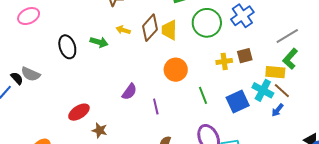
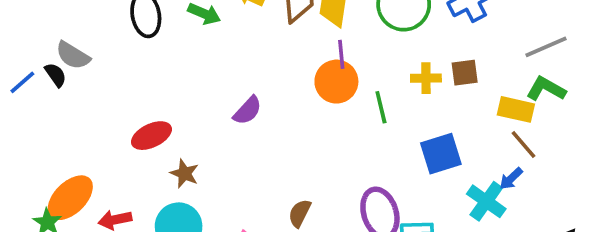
green L-shape: (290, 59) -> (546, 89), turned 70
black semicircle: (17, 78) -> (56, 75), moved
cyan cross: (263, 90) -> (486, 201), moved
green line: (203, 95) -> (381, 107), moved
purple line: (156, 106) -> (341, 54), moved

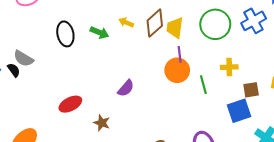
brown square: (465, 73) -> (251, 90), moved
brown star: (185, 173) -> (102, 123), moved

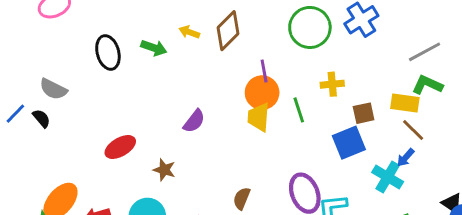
yellow trapezoid: (175, 28) -> (259, 117), moved
black semicircle: (14, 70) -> (41, 118), moved

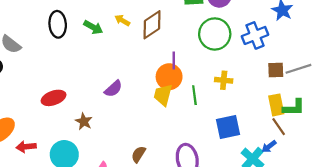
green L-shape: (427, 85) -> (294, 108), moved, turned 145
yellow rectangle: (405, 103) -> (276, 105), turned 60
brown square: (364, 113) -> (276, 70), moved

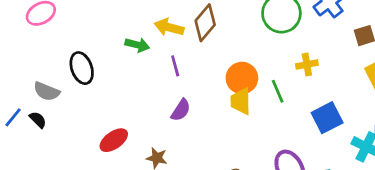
yellow arrow: (122, 20) -> (169, 27), size x1.5
black ellipse: (58, 24) -> (82, 68), moved
purple line: (174, 61) -> (175, 66), moved

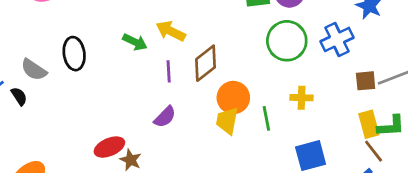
brown diamond: (205, 23) -> (206, 63), moved
red ellipse: (114, 140) -> (109, 147), moved

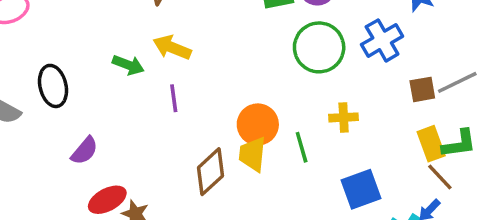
brown diamond: (206, 63) -> (211, 172), moved
purple semicircle: (165, 117) -> (85, 151), moved

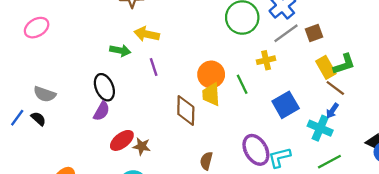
gray line: (457, 82) -> (286, 33), moved
black ellipse: (53, 86) -> (104, 87), moved
brown diamond: (211, 172) -> (186, 111), turned -36

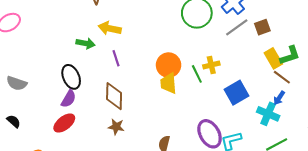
yellow cross: (266, 60) -> (211, 65), moved
brown diamond: (186, 111) -> (114, 96), moved
black semicircle: (38, 119) -> (14, 121), moved
red ellipse: (122, 140) -> (64, 123), moved
brown star: (142, 146) -> (116, 127), moved

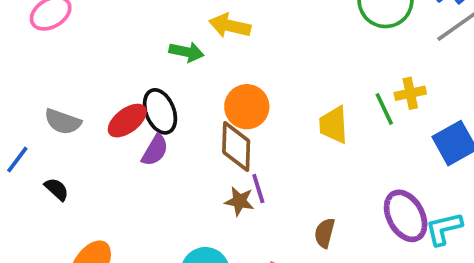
purple line: (116, 58) -> (258, 189), moved
orange circle: (169, 65) -> (247, 107), moved
red ellipse: (64, 123) -> (127, 121), moved

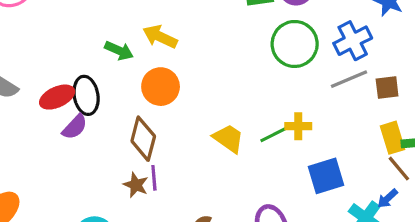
orange circle: (247, 107) -> (161, 87), moved
green line: (384, 109) -> (274, 134), turned 76
yellow trapezoid: (334, 125) -> (228, 138), turned 116

